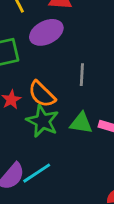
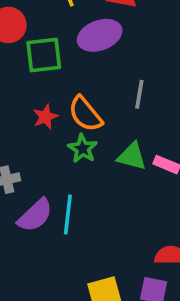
green star: (43, 121) -> (83, 149), size x0.7
cyan line: (37, 173) -> (68, 214), turned -56

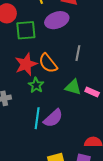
red star: (45, 117) -> (26, 64), size x1.6
green star: (83, 149) -> (36, 85), moved
purple semicircle: (35, 215) -> (53, 118), moved

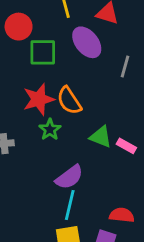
purple ellipse: (57, 20) -> (87, 42), turned 65
gray line: (78, 53) -> (125, 67), moved
cyan line: (37, 118) -> (70, 205), moved

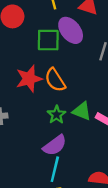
green square: (43, 52) -> (48, 40), moved
green star: (50, 130) -> (57, 115), moved

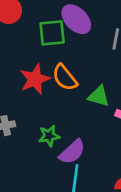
green triangle: (82, 111) -> (99, 96), moved
green star: (57, 115) -> (49, 136), moved, turned 30

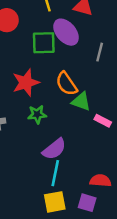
orange semicircle: (65, 78) -> (67, 84), moved
green star: (49, 136) -> (37, 114), moved

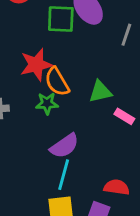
orange semicircle: (67, 84) -> (57, 82), moved
green triangle: (81, 101) -> (100, 92), turned -36

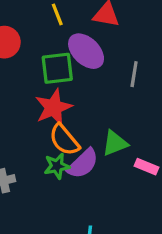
red star: (36, 65) -> (53, 107), moved
purple semicircle: (64, 146) -> (83, 164), moved

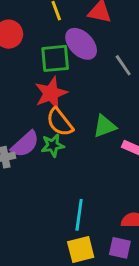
gray line: (134, 74) -> (123, 65), turned -45
purple semicircle: (83, 164) -> (25, 144), moved

